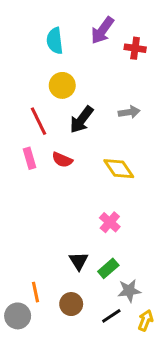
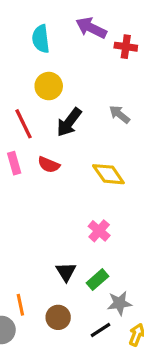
purple arrow: (102, 30) -> (91, 28), turned 80
gray arrow: (129, 112) -> (119, 114), turned -132

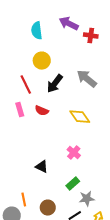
gray arrow: (119, 114) -> (87, 79), size x1.5
black triangle: (66, 272) -> (42, 167), moved, turned -32

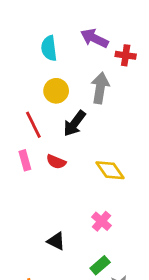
gray arrow: (87, 79) -> (100, 88), moved, turned 60

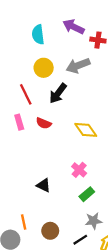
gray arrow: (100, 88) -> (78, 66), turned -120
green rectangle: (100, 265) -> (87, 194), moved

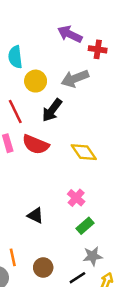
cyan semicircle: (38, 35) -> (15, 57), moved
red semicircle: (44, 123) -> (36, 144), size x1.5

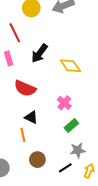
black arrow: (52, 110) -> (39, 53), moved
red semicircle: (36, 144) -> (25, 88), moved
orange line: (13, 257) -> (23, 135), moved

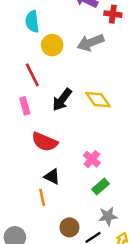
yellow diamond: (70, 66) -> (98, 100), moved
brown circle: (37, 160) -> (69, 227), moved

